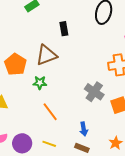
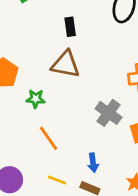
brown triangle: (46, 55) -> (66, 64), moved, turned 30
yellow line: (49, 144) -> (57, 180), moved

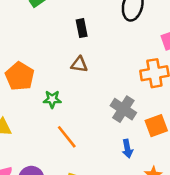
brown triangle: (66, 64) -> (79, 64), size x0.6
blue arrow: (93, 163) -> (127, 149), moved

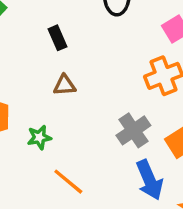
gray cross: (123, 109) -> (133, 130), turned 35
blue arrow: (127, 149) -> (149, 180), size x1.6

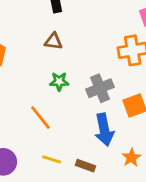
green star: (39, 137) -> (59, 82), moved

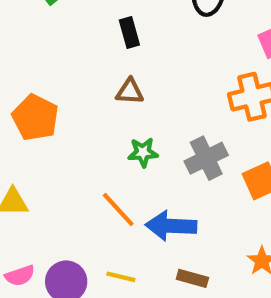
blue arrow: (104, 130) -> (171, 226), moved, turned 108
yellow line: (52, 159) -> (121, 277), moved

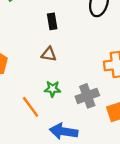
orange line: (118, 209) -> (31, 107), moved

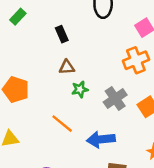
green star: (52, 89) -> (80, 89), moved

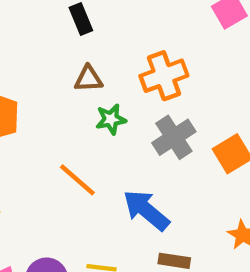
orange cross: (136, 60) -> (164, 76), moved
blue arrow: (101, 139) -> (146, 210), turned 44

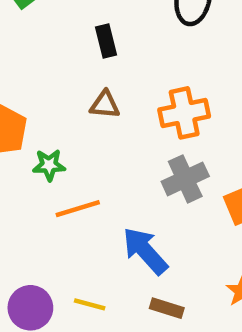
green star: (111, 119) -> (49, 165), moved
orange line: (77, 180) -> (78, 209), turned -66

